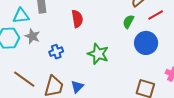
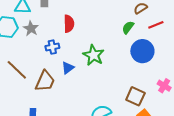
red semicircle: (77, 19) -> (69, 24), moved
blue triangle: (77, 87) -> (68, 68), moved

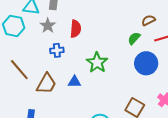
gray star: (31, 28) -> (48, 26), moved
blue triangle: (68, 68) -> (75, 82), moved, turned 32

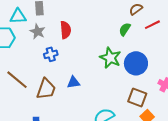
green star: (97, 62) -> (110, 58), moved
blue circle: (146, 63) -> (136, 63), moved

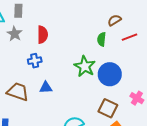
green semicircle: (125, 29) -> (102, 39), turned -32
blue cross: (51, 54) -> (35, 61), moved
brown trapezoid: (46, 89) -> (18, 92), turned -95

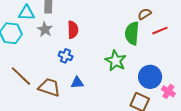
green semicircle: (102, 39) -> (132, 33), size x1.6
blue cross: (35, 61) -> (66, 56), turned 32
blue circle: (110, 74) -> (150, 77), moved

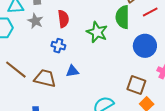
green star: (116, 61) -> (97, 32), moved
blue circle: (150, 77) -> (145, 46), moved

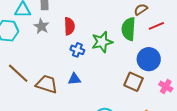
green star: (97, 32) -> (102, 42), turned 30
blue cross: (58, 46) -> (77, 50), moved
brown square: (136, 85) -> (134, 82), moved

